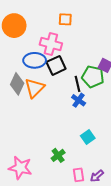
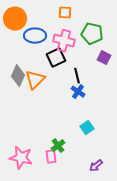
pink cross: (51, 44) -> (64, 41), moved
blue ellipse: (35, 60) -> (35, 36), moved
green pentagon: (93, 77) -> (92, 34), moved
pink rectangle: (79, 175) -> (51, 157), moved

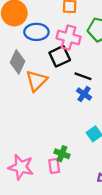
gray diamond: (18, 76) -> (18, 62), moved
black line: (77, 76) -> (83, 76), turned -56
green cross: (58, 146) -> (62, 154), turned -32

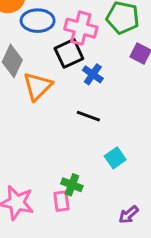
black line: (83, 76) -> (88, 116), moved
blue cross: (84, 94) -> (93, 74), moved

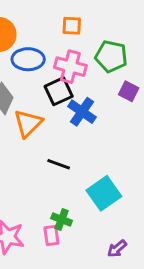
blue cross: (93, 74) -> (82, 112), size x1.4
black line: (88, 116) -> (59, 164), moved
cyan square: (115, 158) -> (104, 193), size x1.6

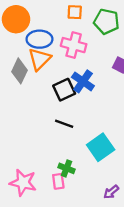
green pentagon: (111, 56) -> (106, 22), moved
black square: (59, 91) -> (64, 90), moved
orange triangle: (28, 123) -> (39, 59), moved

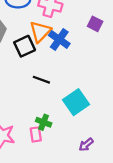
orange triangle: (39, 59) -> (40, 32), moved
black square: (64, 90) -> (25, 46), moved

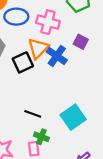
purple square: (95, 24) -> (81, 42), moved
black line: (41, 80) -> (33, 114), moved

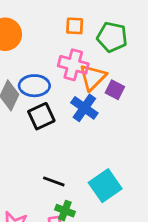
blue ellipse: (16, 17) -> (34, 86), moved
orange triangle: (38, 48) -> (93, 77), moved

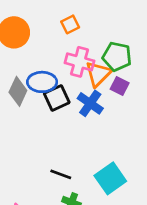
orange square: (75, 26) -> (70, 24), moved, turned -30
green pentagon: (112, 37) -> (117, 57), moved
black square: (41, 116) -> (57, 98), moved

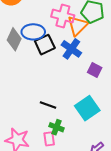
purple square: (120, 86) -> (95, 70), moved

